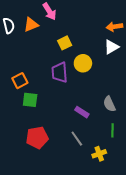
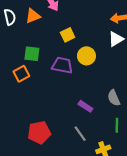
purple trapezoid: (60, 72) -> (62, 65), turned 105
green square: (30, 100) -> (32, 54), moved

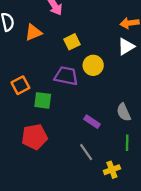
orange triangle: (33, 16) -> (33, 32), moved
green square: (32, 54) -> (43, 100), moved
red pentagon: (39, 133) -> (35, 137), moved

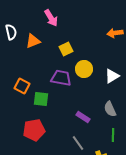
white triangle: (126, 47) -> (112, 76), moved
orange square: (20, 85) -> (22, 86), turned -35

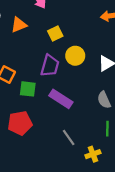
purple trapezoid: (61, 78) -> (50, 66), turned 95
purple rectangle: (83, 117) -> (61, 99), moved, size x1.5

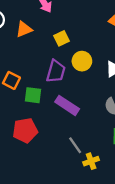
yellow cross: (93, 154) -> (91, 161), moved

